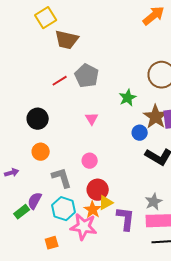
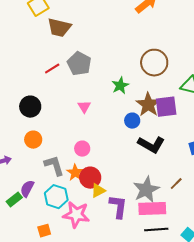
gray star: (154, 202) -> (146, 190), size x1.5
orange star: (93, 210) -> (75, 173), moved

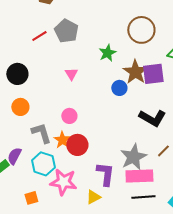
black L-shape: (151, 145) -> (152, 118), moved
yellow triangle: (98, 191) -> (93, 197), moved

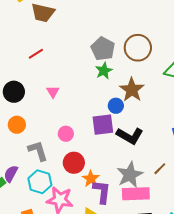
gray pentagon: (66, 31) -> (103, 49), moved
pink triangle: (71, 74) -> (53, 92), moved
purple square: (153, 74) -> (103, 125), moved
black L-shape: (152, 118) -> (130, 136), moved
orange star: (62, 140) -> (91, 179), moved

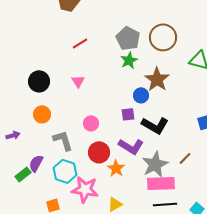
red line: (36, 54) -> (80, 43), moved
purple square: (103, 125) -> (128, 114), size x0.6
purple L-shape: (102, 192) -> (131, 146), moved, turned 115

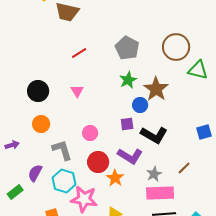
brown circle: (163, 37) -> (176, 47), moved
green star: (129, 60) -> (128, 80), moved
gray star: (155, 164) -> (154, 174), size x0.6
green rectangle: (23, 174) -> (15, 192), moved

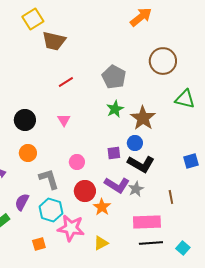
brown circle: (176, 47) -> (163, 61), moved
blue circle: (140, 105) -> (135, 143), moved
brown line: (184, 168) -> (171, 197), turned -56
gray star: (154, 174) -> (136, 189), moved

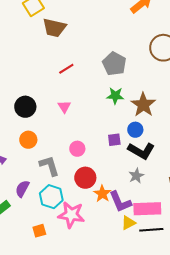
green star: (115, 109) -> (115, 96), turned 30
purple L-shape: (117, 185) -> (120, 202), moved, turned 35
yellow triangle: (101, 243) -> (128, 223), moved

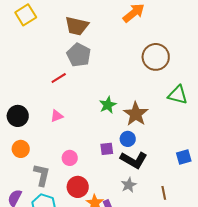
brown trapezoid: (54, 28) -> (77, 26), moved
gray pentagon: (114, 64) -> (79, 55), moved
green star: (115, 96) -> (108, 105), turned -30
pink triangle: (64, 107) -> (57, 116), turned 40
gray L-shape: (49, 166) -> (42, 175), turned 30

